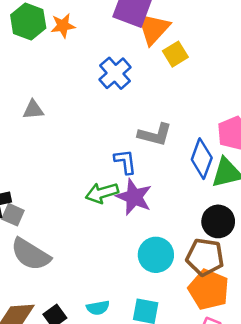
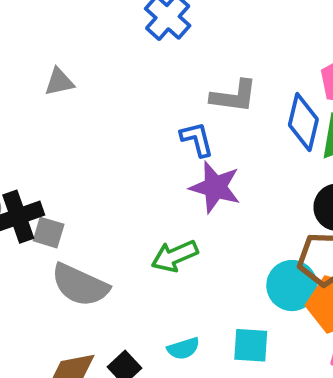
green arrow: (102, 193) -> (175, 256), moved
cyan circle: (156, 255) -> (292, 286), moved

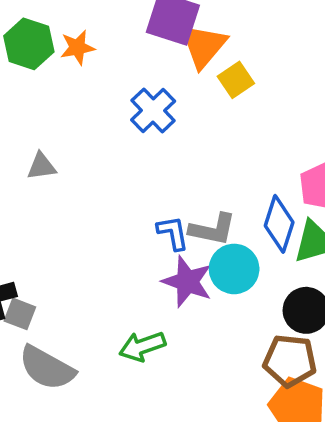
gray L-shape: (234, 96) -> (212, 229), moved
cyan circle: (292, 286) -> (234, 269), moved

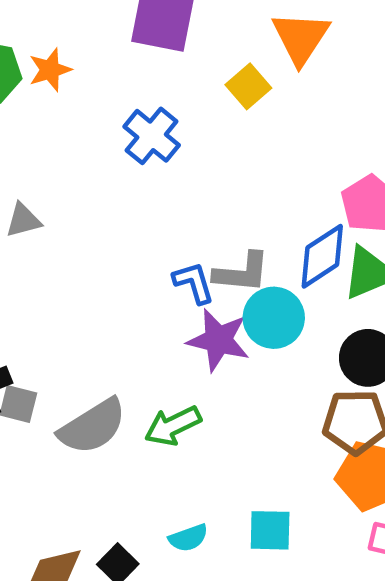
orange triangle: (203, 46) -> (301, 38), moved
blue diamond: (279, 224) -> (322, 256), turned 46
gray semicircle: (47, 368) -> (92, 426), moved, turned -54

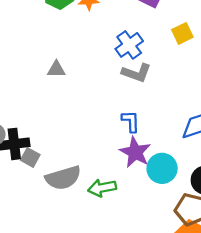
gray L-shape: (242, 272) -> (136, 73), moved
cyan circle: (274, 318) -> (162, 168), moved

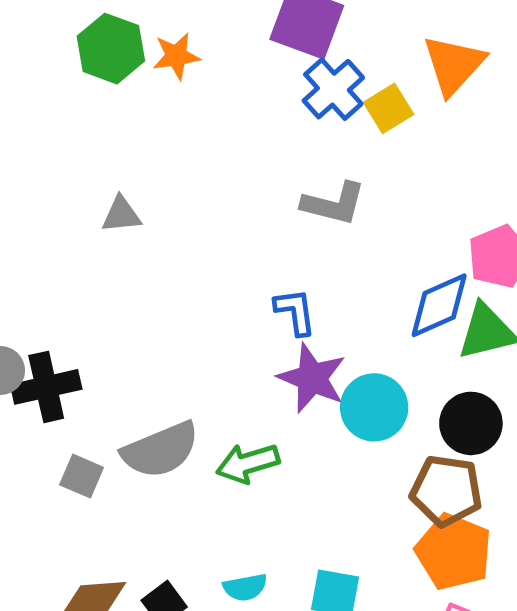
blue cross: (129, 45) -> (333, 89), moved
gray L-shape: (136, 73) -> (334, 204), moved
gray square: (30, 157) -> (82, 476), moved

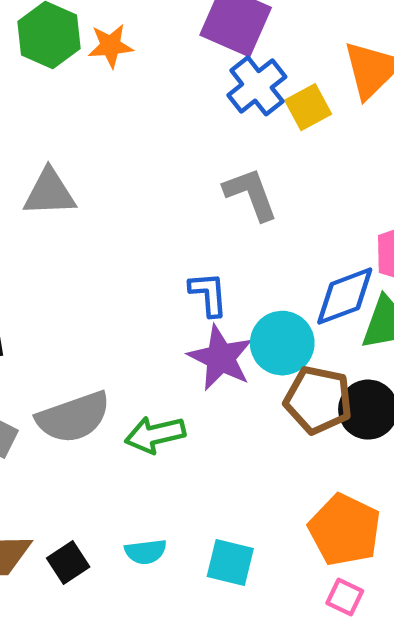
gray L-shape: (334, 204) -> (251, 194), turned -128
gray triangle: (121, 215) -> (50, 193), size x1.4
cyan circle: (374, 407) -> (282, 343), moved
brown pentagon: (446, 491) -> (318, 400), moved

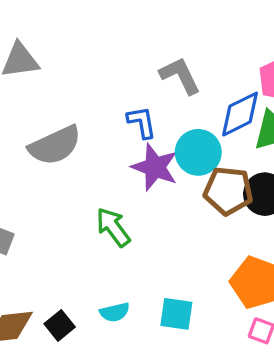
gray L-shape: (251, 194) -> (180, 76), moved
gray semicircle: (73, 417) -> (55, 145), moved
green arrow: (155, 435) -> (113, 227), turned 72

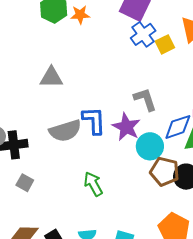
blue L-shape: (142, 122) -> (94, 121), moved, size x1.4
purple star: (155, 167) -> (126, 127), moved

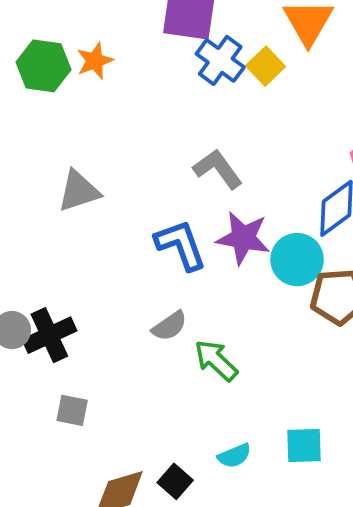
gray L-shape: (145, 99) -> (218, 169), moved
gray semicircle: (65, 131) -> (170, 326), moved, size x0.6
gray square: (25, 183) -> (72, 410), moved

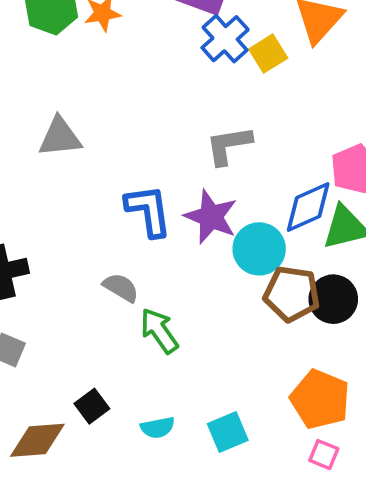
gray L-shape: (218, 169) -> (229, 145), moved, turned -75
gray semicircle: (170, 326) -> (121, 288), turned -126
cyan square: (304, 446) -> (228, 432), turned -33
black square: (175, 481) -> (92, 406), moved

